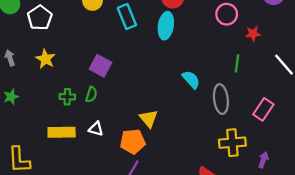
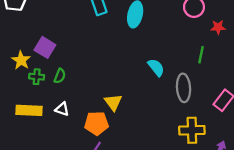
yellow star: (45, 59) -> (21, 60), moved
purple square: (101, 66) -> (45, 47), moved

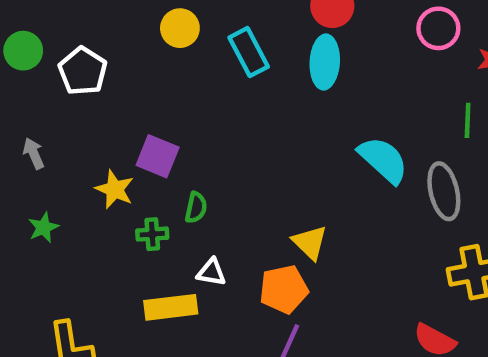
cyan semicircle: (156, 67) -> (383, 160), size x1.4
green cross: (37, 77) -> (152, 234), moved
yellow rectangle: (29, 110) -> (171, 307), moved

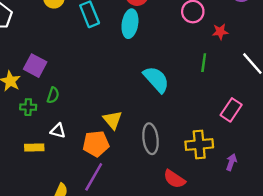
gray ellipse: (444, 191) -> (151, 139), moved
yellow rectangle: (171, 307) -> (34, 147), size x0.7

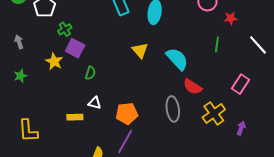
green cross: (28, 107) -> (65, 29), moved, turned -32
yellow triangle: (112, 120) -> (140, 50), moved
yellow cross: (199, 144) -> (214, 113), turned -30
red semicircle: (174, 179) -> (193, 87), moved

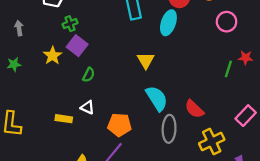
red star: (231, 18) -> (246, 58), moved
cyan semicircle: (177, 59) -> (157, 98), moved

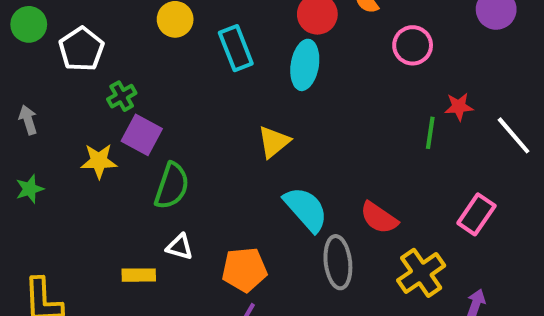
yellow star: (53, 56) -> (99, 161), turned -30
yellow triangle: (146, 60) -> (274, 142), turned 30
green semicircle: (89, 75) -> (172, 186), size x1.6

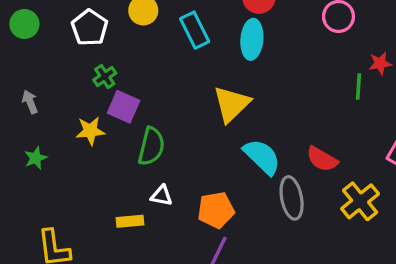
white pentagon: (81, 49) -> (90, 28), moved
yellow triangle: (274, 142) -> (232, 104), size x1.4

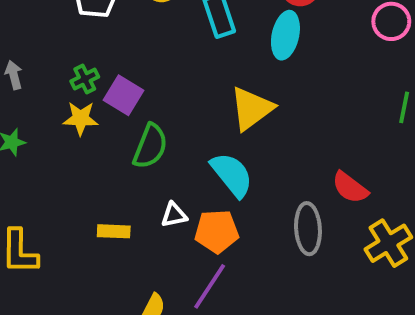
green cross: (105, 76) -> (85, 79), moved
cyan semicircle: (262, 157) -> (232, 175), moved
white triangle: (162, 196) -> (174, 215), moved, turned -30

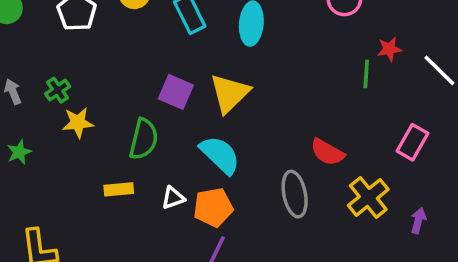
green cross: (85, 79) -> (58, 90), moved
purple square: (124, 95) -> (176, 92), moved
yellow rectangle: (114, 231) -> (119, 189), moved

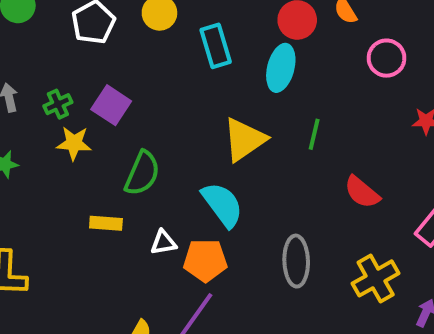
green line: (366, 74) -> (314, 134), moved
purple square: (176, 92) -> (111, 105), moved
red semicircle: (327, 152) -> (362, 192), moved

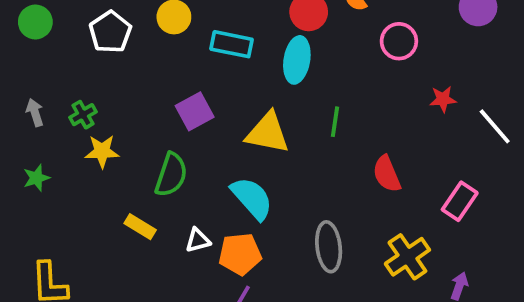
cyan rectangle: (216, 46) -> (232, 44), turned -57
purple square: (111, 105) -> (195, 111), moved, turned 33
yellow triangle: (244, 140) -> (268, 133), turned 51
red semicircle: (362, 192) -> (387, 174), turned 33
yellow rectangle: (106, 223) -> (140, 227), turned 32

